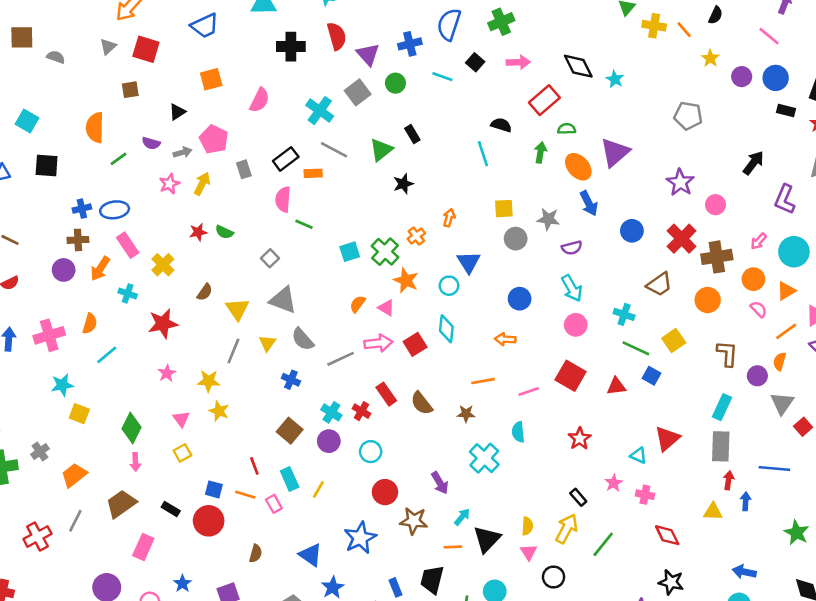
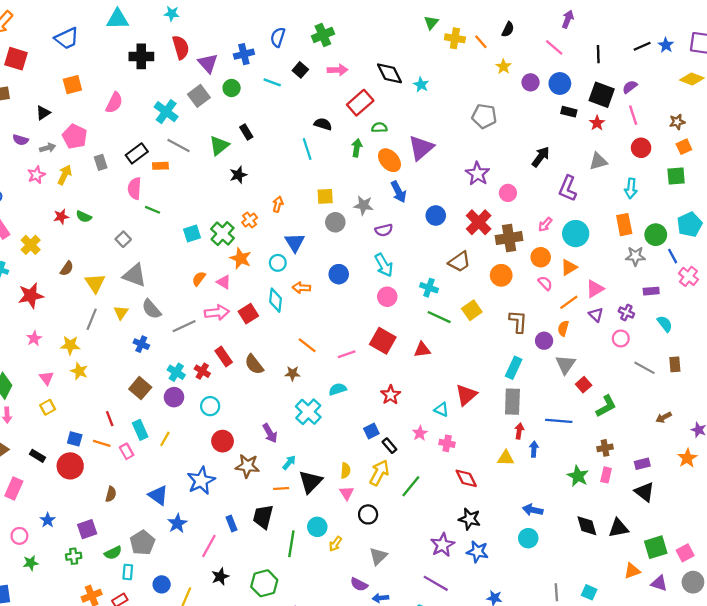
blue semicircle: (449, 24) -> (278, 37), size x0.7
orange arrow: (505, 339) -> (301, 288), moved
blue square: (652, 376) -> (371, 431), moved, turned 35
orange line: (483, 381) -> (307, 345), turned 48
cyan semicircle: (518, 432) -> (338, 389), turned 78

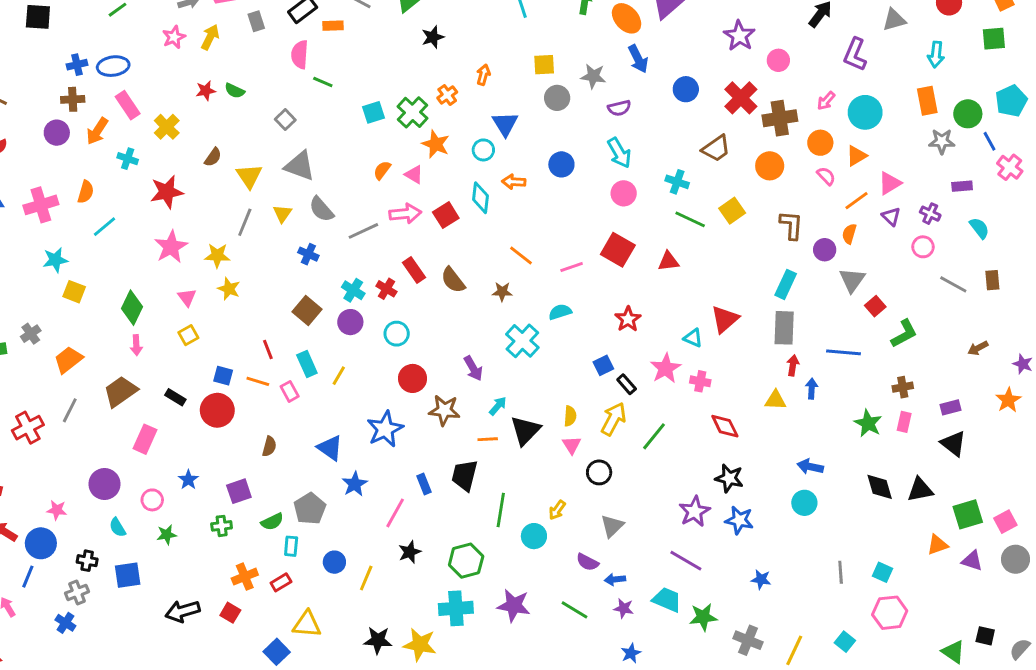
pink star: (34, 338) -> (171, 247), size x1.6
pink star: (420, 433) -> (666, 368), size x1.5
cyan circle: (317, 527) -> (534, 536), moved

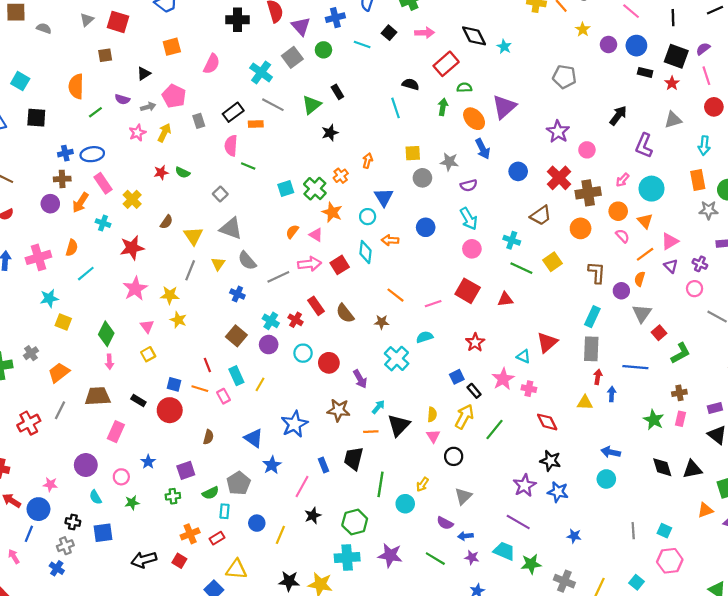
orange triangle: (856, 156) -> (645, 221), turned -42
red circle: (413, 378) -> (329, 363), moved
brown trapezoid: (120, 391) -> (98, 396), turned 32

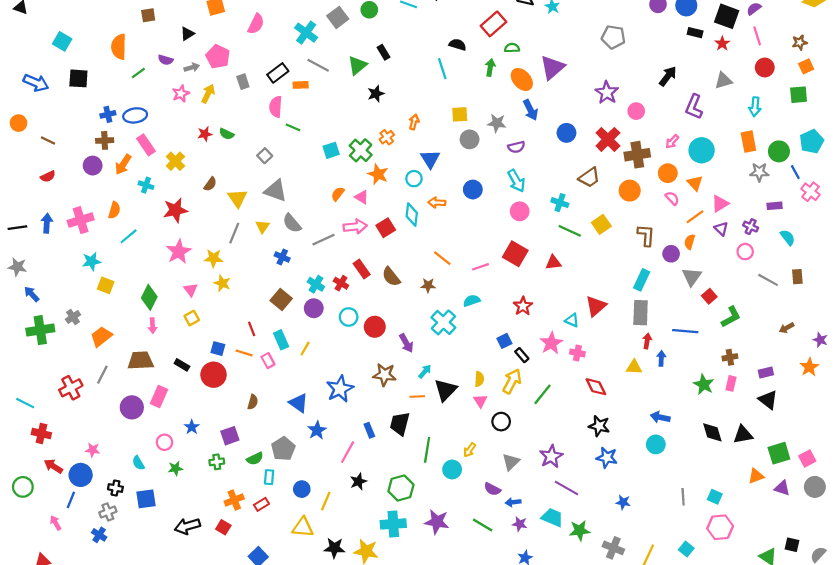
purple circle: (86, 465) -> (132, 407), moved
purple star: (525, 485) -> (551, 456), moved
yellow triangle: (236, 569) -> (303, 527), moved

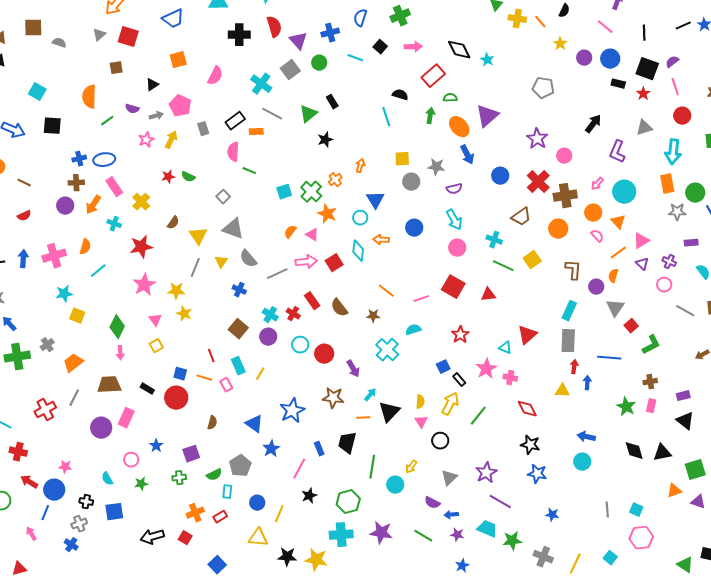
cyan arrow: (755, 107) -> (673, 152), size x1.4

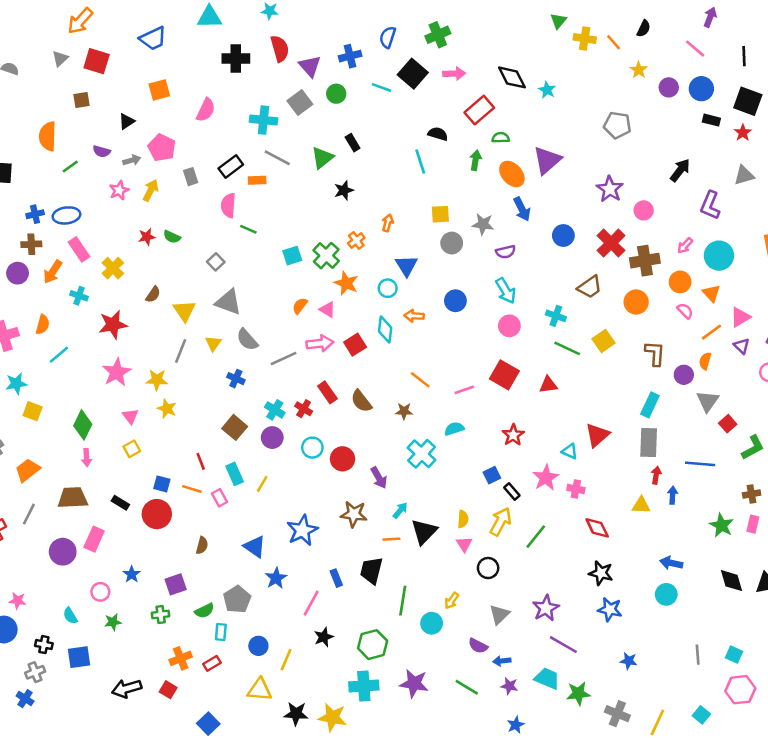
black square: (380, 47) -> (413, 74), size x1.6
cyan cross: (261, 84) -> (263, 120), turned -30

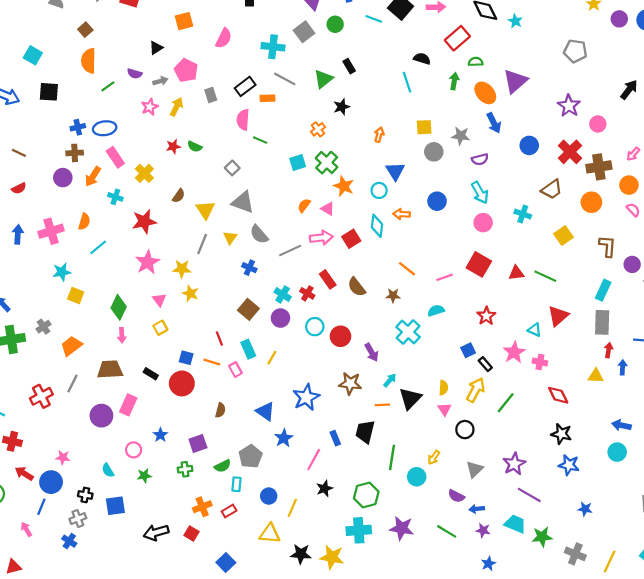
brown square: (82, 100) -> (85, 30), moved, turned -32
orange cross: (356, 241) -> (318, 129), moved
green line: (567, 348) -> (545, 276), moved

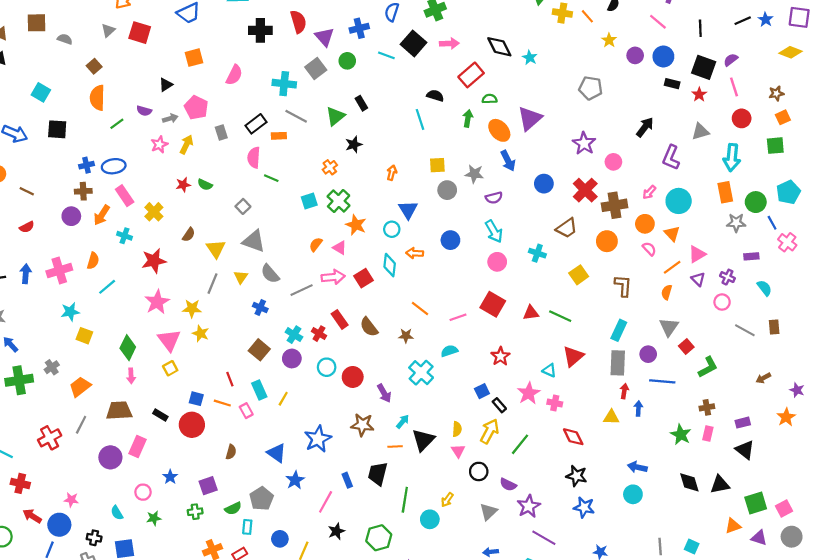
purple circle: (632, 264) -> (648, 354), moved
pink triangle: (159, 300) -> (169, 340), size x1.6
purple semicircle: (456, 496) -> (508, 485), moved

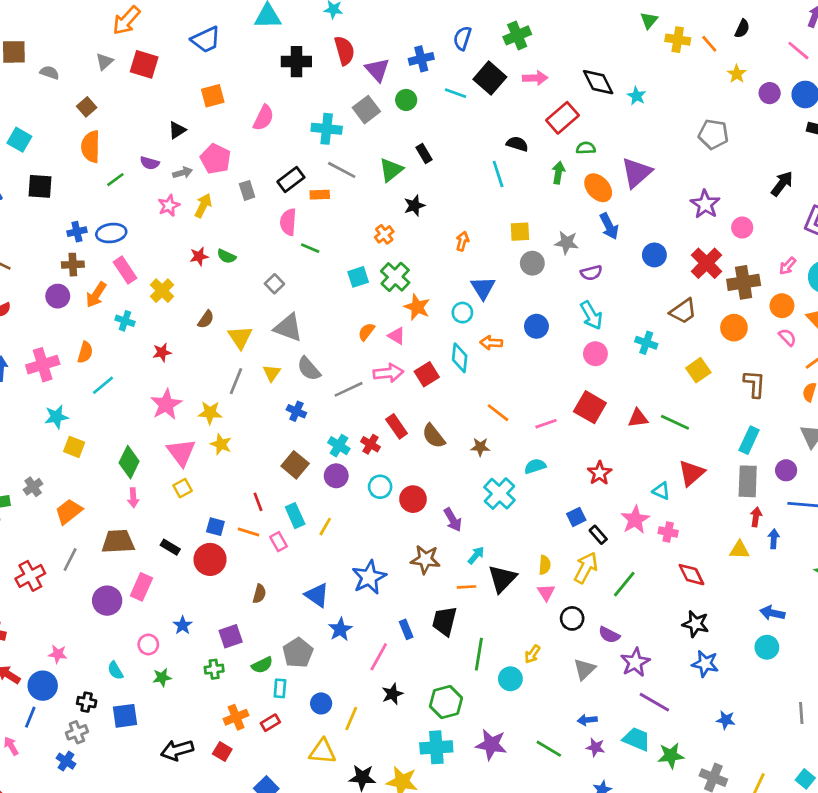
red star: (154, 261) -> (162, 352), size x0.6

